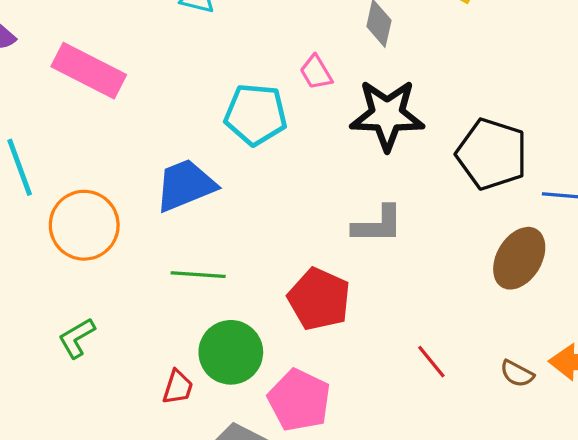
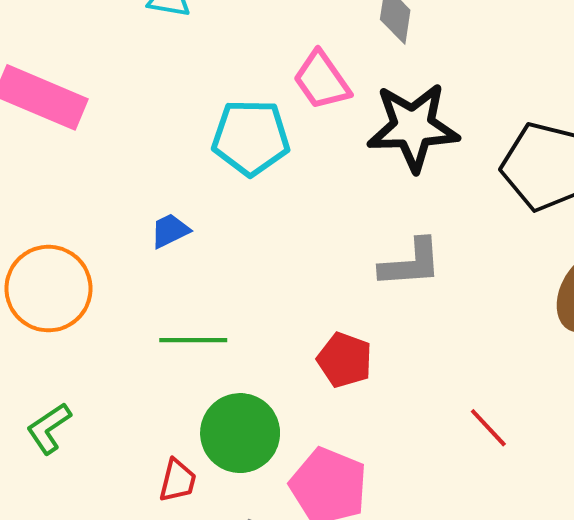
pink trapezoid: (316, 72) -> (322, 80), size x1.4
blue trapezoid: (185, 185) -> (170, 231), size x0.5
red pentagon: (319, 299) -> (345, 360), size x0.7

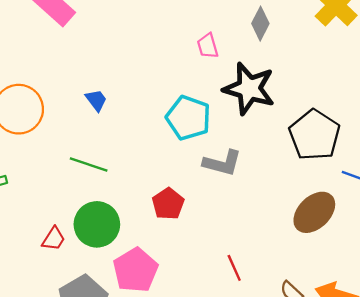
pink trapezoid: (322, 80) -> (208, 46), size x0.7
cyan pentagon: (251, 137) -> (188, 118), moved
blue trapezoid: (170, 231) -> (96, 100), turned 60

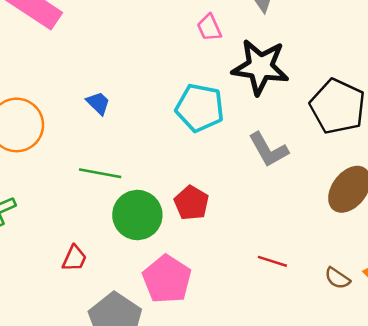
gray L-shape: (222, 163) -> (268, 150), moved, turned 54
green circle: (97, 224) -> (137, 215), moved
red line: (234, 268) -> (272, 261), turned -40

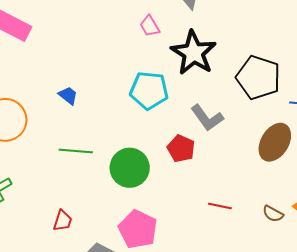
black star: (260, 67) -> (194, 53), turned 30
red pentagon: (191, 203) -> (181, 149), moved
green circle: (137, 215) -> (130, 168), moved

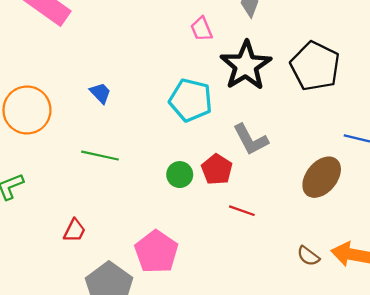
black pentagon: (258, 78) -> (315, 66), moved
green circle: (130, 168) -> (180, 175), moved, size x0.6
red line: (220, 206) -> (242, 211), moved

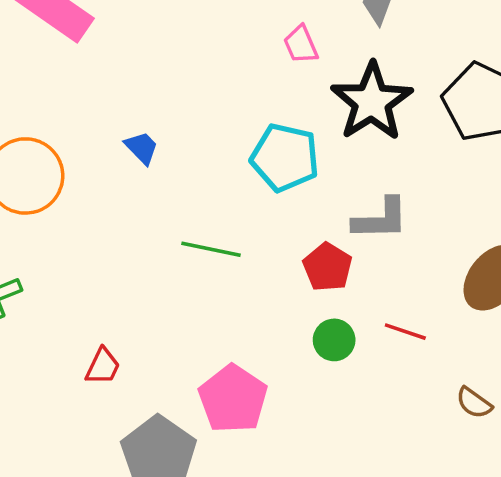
gray L-shape: (251, 139) -> (380, 219), turned -63
green line: (100, 156) -> (211, 249), moved
green circle: (180, 175) -> (334, 340), moved
red line: (242, 211) -> (405, 332), moved

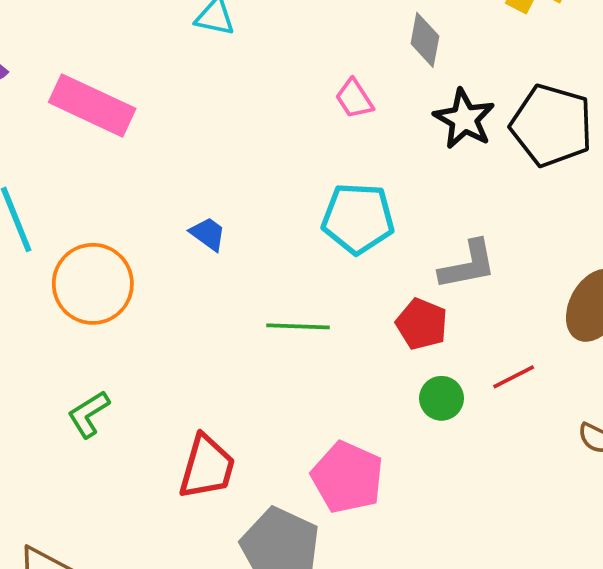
black star: (372, 102) -> (464, 119), moved, size x0.7
red line: (405, 332) -> (514, 377), turned -36
red trapezoid: (103, 366) -> (207, 467), size x1.6

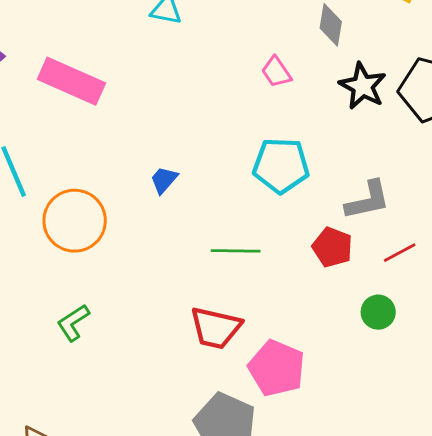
blue trapezoid: (208, 234) -> (164, 180), turned -84
red line: (514, 377) -> (400, 253), moved
green circle: (441, 398) -> (378, 312), moved
red trapezoid: (207, 467) -> (216, 328), moved, turned 88

